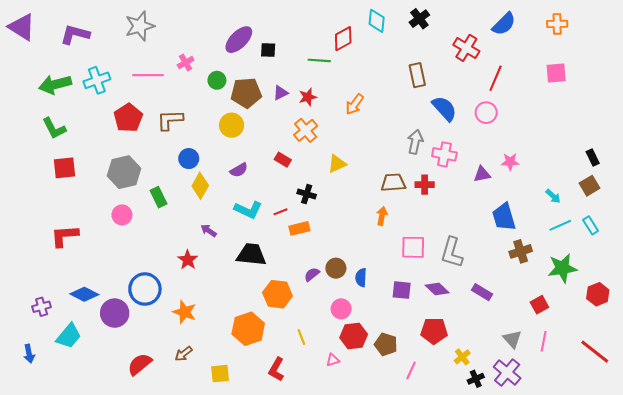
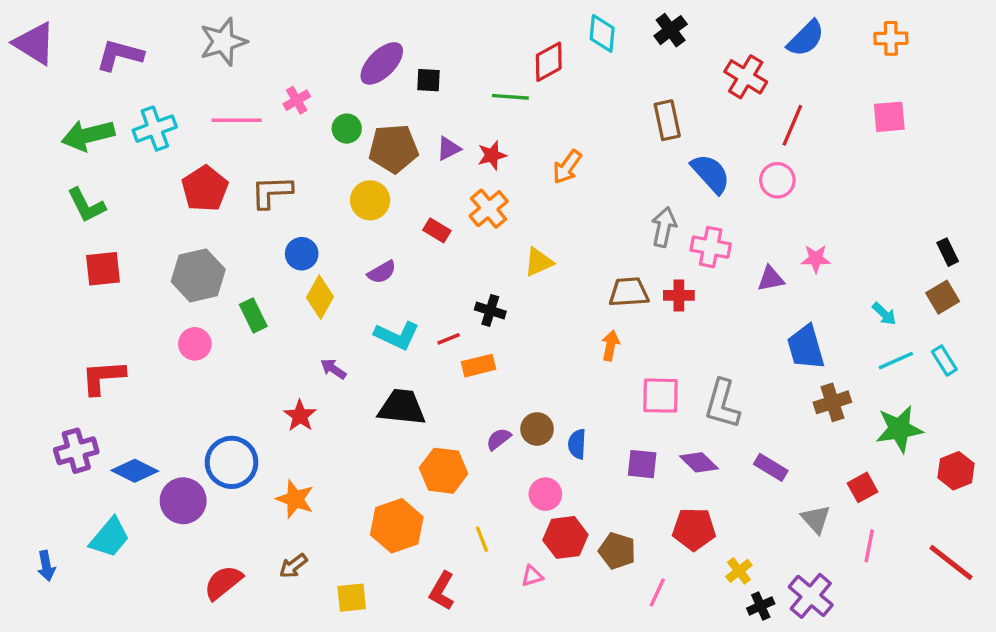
red rectangle: (283, 160) -> (437, 230), moved
purple cross: (42, 307) -> (76, 451), moved, size x1.4
gray triangle: (512, 339) -> (816, 519), moved

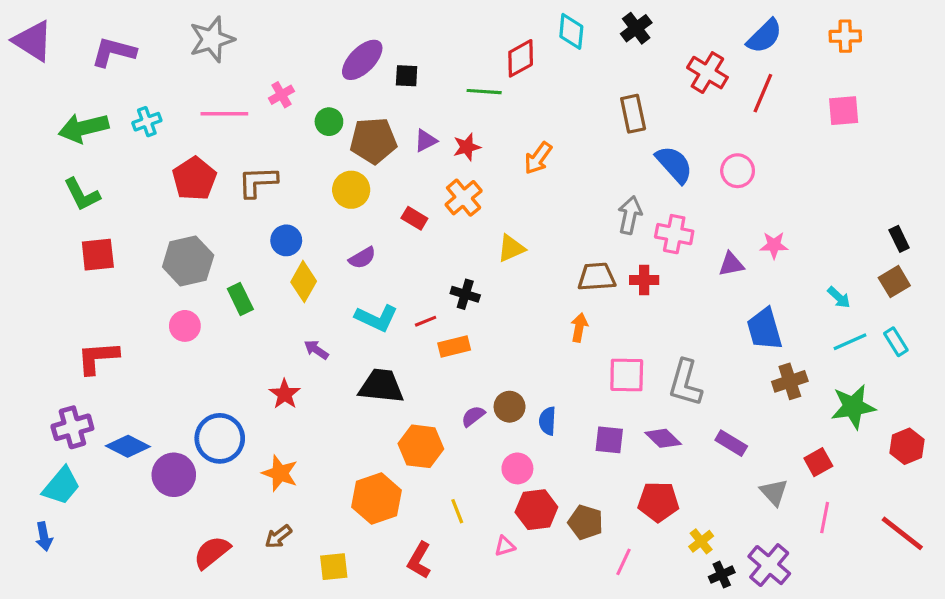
red line: (792, 125) -> (763, 93), moved
cyan cross: (155, 129) -> (147, 122), size x0.7
cyan trapezoid: (110, 537) -> (61, 486), moved

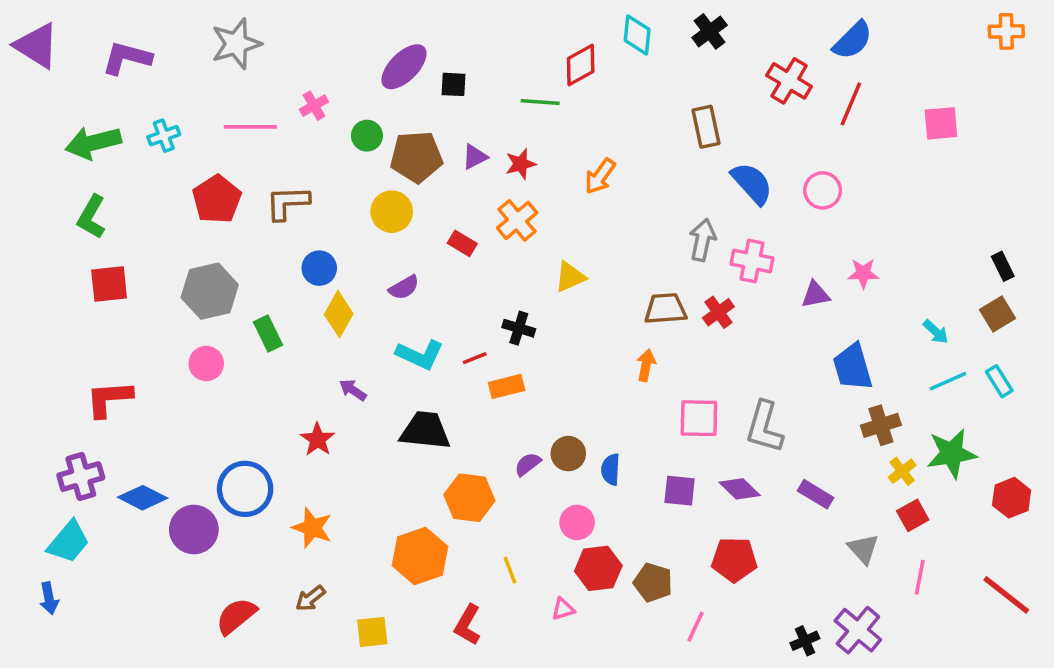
orange cross: (845, 36) -> (1006, 31), moved
green L-shape: (82, 194) -> (91, 217), turned 57
red cross: (644, 280) -> (718, 312), turned -36
yellow cross: (701, 541) -> (902, 471), moved

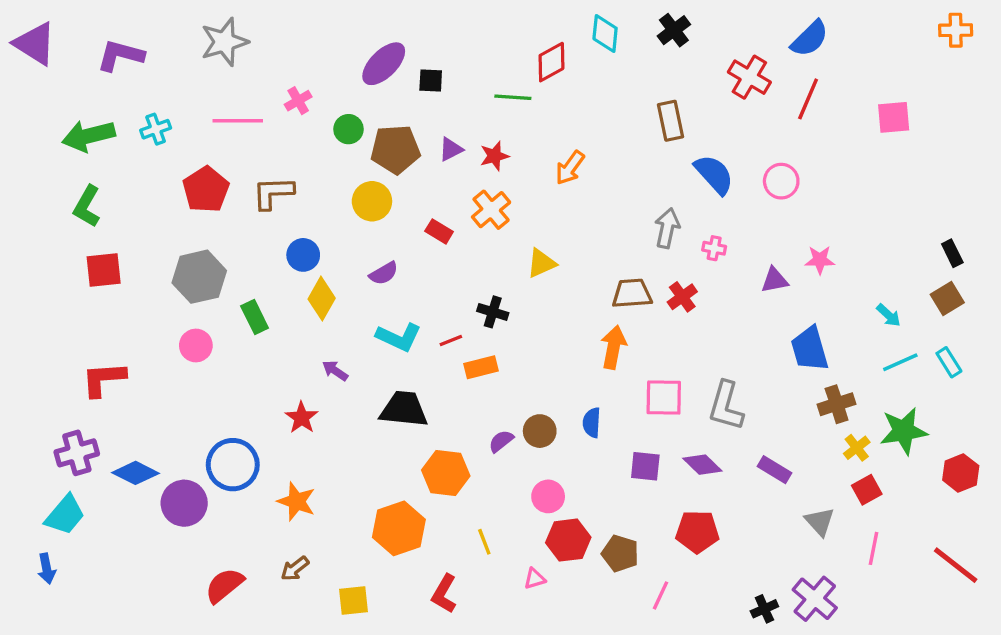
pink cross: (752, 261) -> (714, 248), size x0.6
orange arrow: (646, 365) -> (613, 347), size x1.4
blue semicircle: (611, 469) -> (592, 423), moved

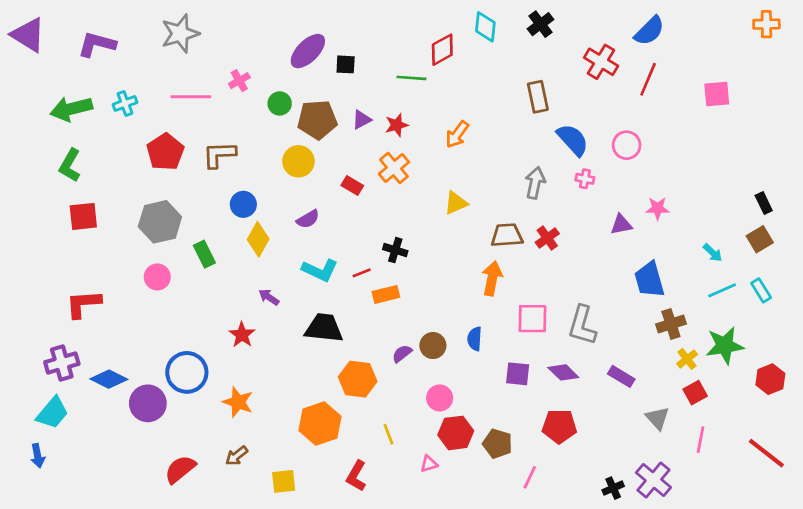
pink cross: (714, 248) -> (585, 179), moved
yellow triangle: (541, 263) -> (456, 203), moved

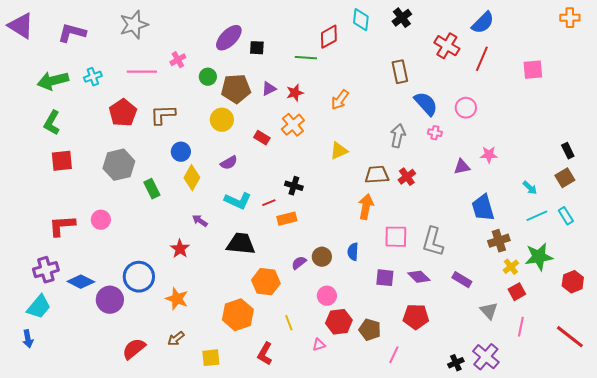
pink circle: (157, 277) -> (101, 220), moved

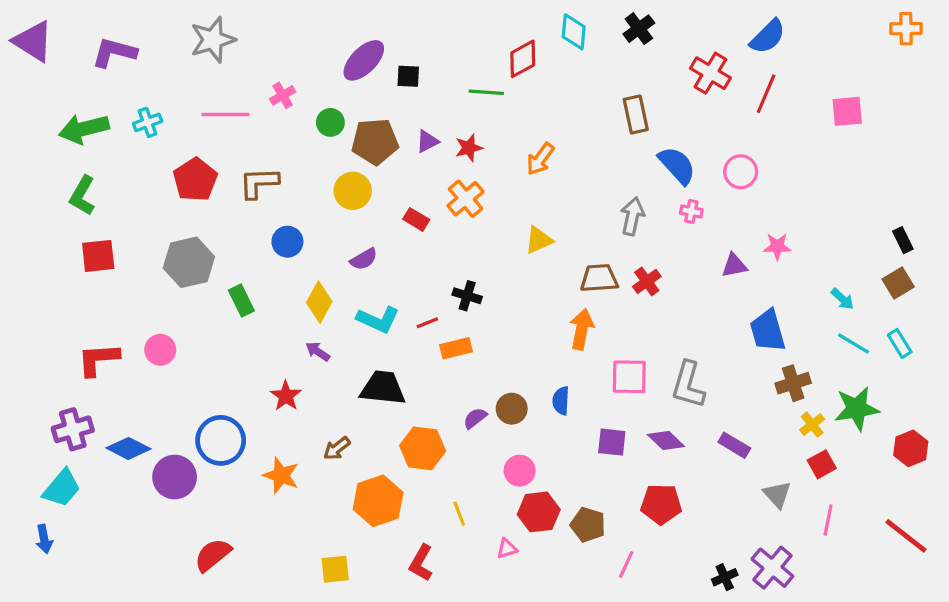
yellow diamond: (192, 178) -> (319, 302), moved
cyan line: (537, 216) -> (854, 343), turned 55
brown arrow: (176, 339) -> (337, 448), moved

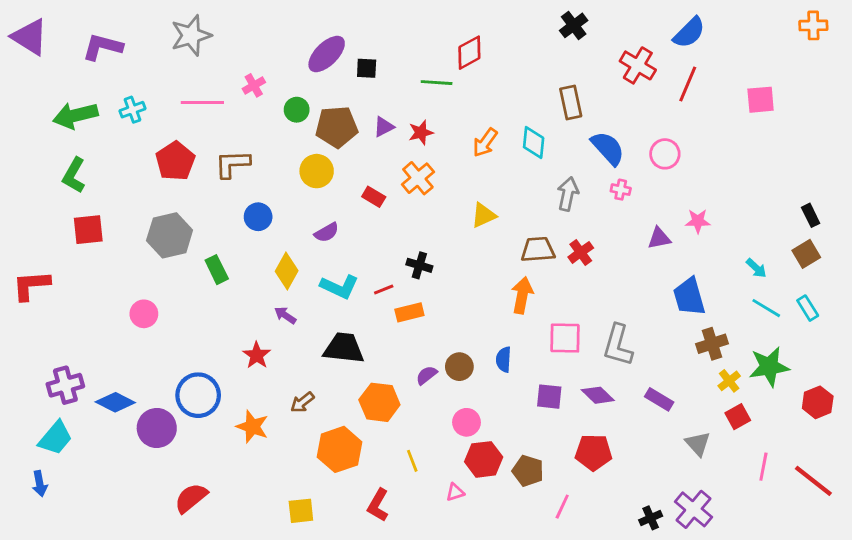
cyan diamond: (574, 32) -> (534, 143), moved
red L-shape: (98, 359) -> (31, 285), moved
pink line: (828, 520) -> (763, 467), moved

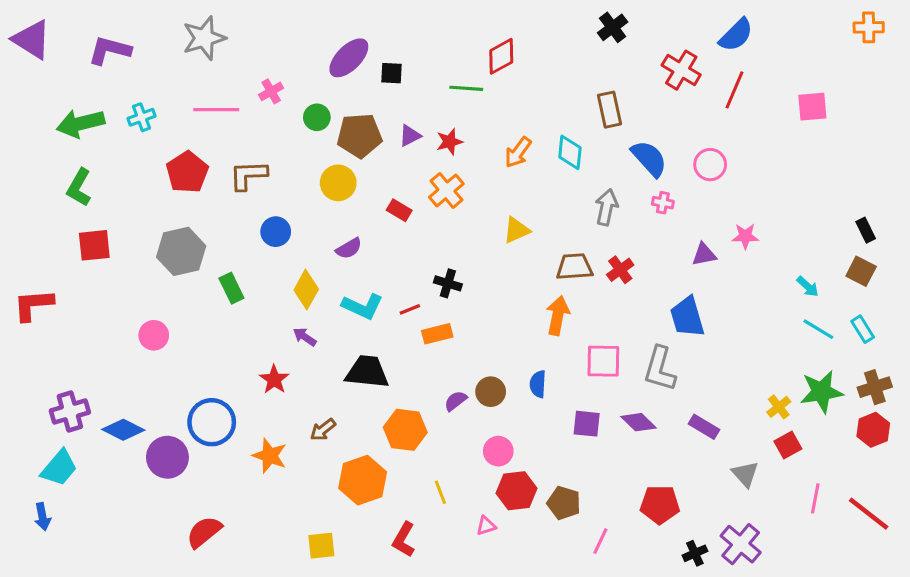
brown square: (806, 254) -> (861, 271), turned -32
blue trapezoid: (689, 297) -> (687, 317), moved
brown cross: (712, 344) -> (875, 387), moved
red pentagon: (594, 452) -> (660, 504), moved

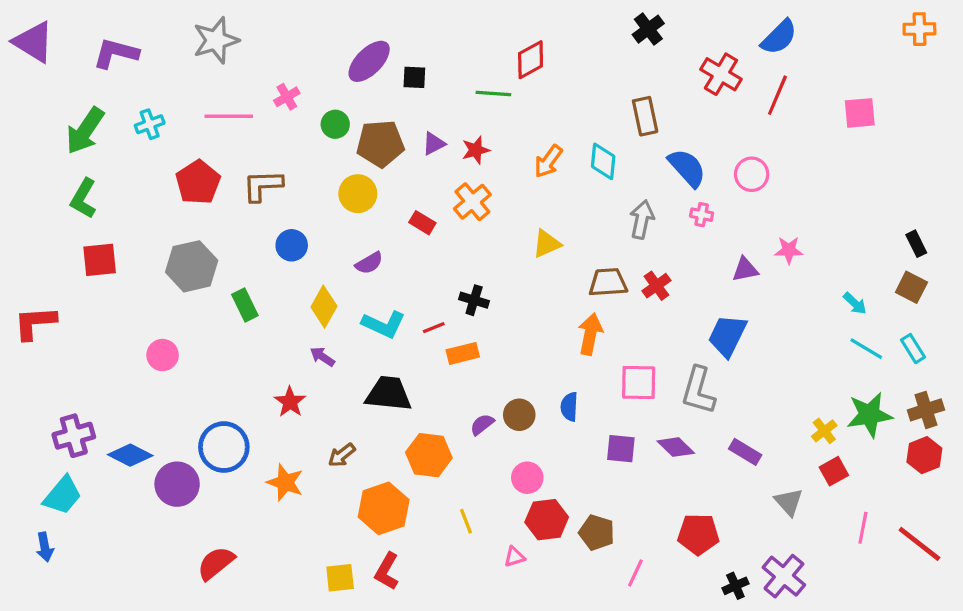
green arrow: (81, 123) -> (85, 131), turned -42
blue trapezoid: (687, 317) -> (727, 336), turned 42
red L-shape: (404, 540) -> (387, 571), moved

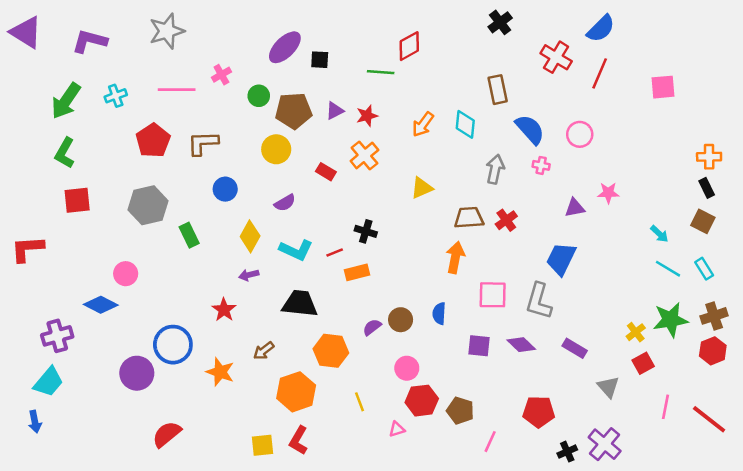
orange cross: (919, 29) -> (709, 157), moved
purple arrow: (322, 357) -> (249, 275), turned -48
blue diamond: (130, 455) -> (101, 305), moved

